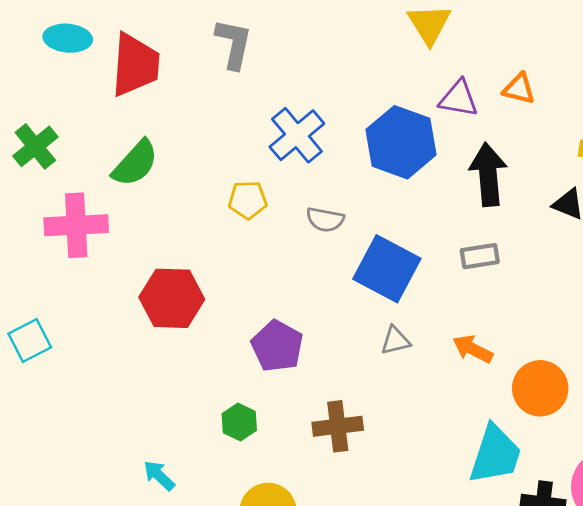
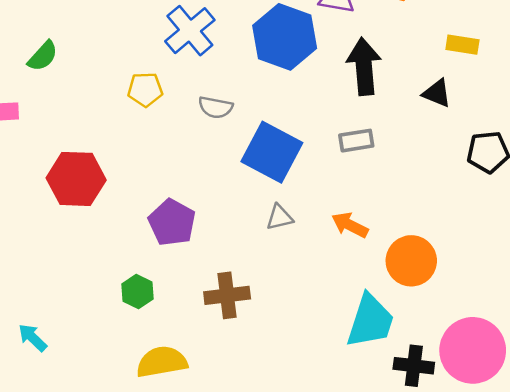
green semicircle: (135, 163) -> (43, 56), size x0.7
cyan arrow: (159, 475) -> (33, 338), moved

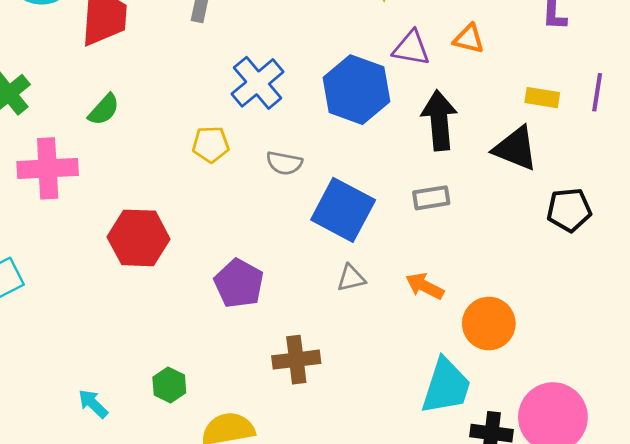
black triangle: (437, 93) -> (516, 148), size x1.5
green hexagon: (137, 292) -> (169, 385), moved

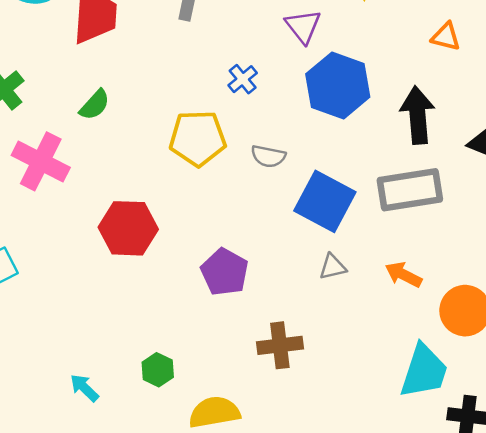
purple triangle: (411, 48) -> (303, 26), moved, turned 42
blue cross: (258, 83) -> (243, 79), size x0.6
yellow pentagon: (211, 144) -> (198, 138), size x1.6
pink cross: (48, 168) -> (41, 161), turned 30
gray rectangle: (431, 198) -> (410, 190), size x1.8

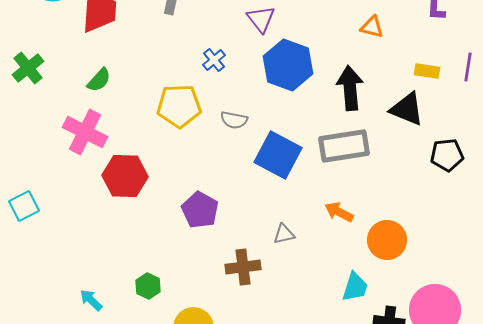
pink cross: (41, 161) -> (85, 132), moved
gray triangle: (333, 267) -> (284, 234), moved
cyan trapezoid: (424, 371) -> (355, 287), size x0.7

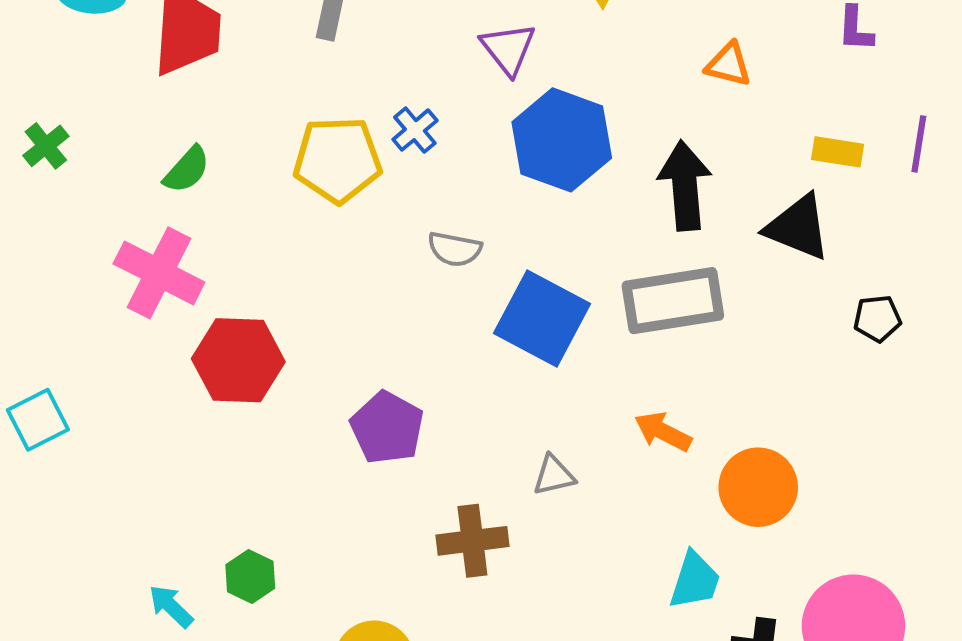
green cross: (28, 68) -> (46, 146), size x0.7
yellow pentagon: (179, 106) -> (338, 160), moved
black pentagon: (447, 155) -> (877, 319), size x0.7
green hexagon: (148, 286) -> (250, 576), moved

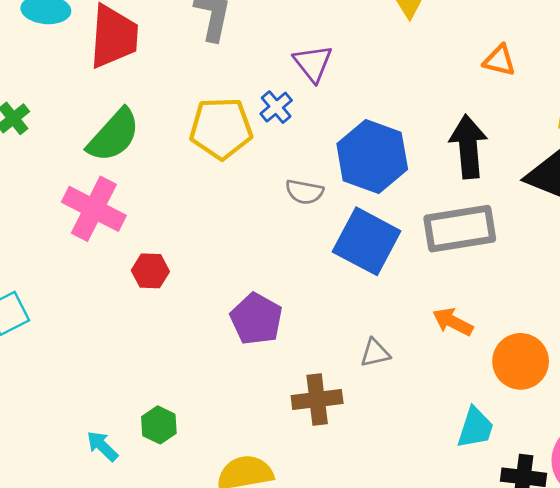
purple triangle: (508, 49) -> (313, 63), moved
blue hexagon: (562, 140) -> (372, 157), moved
green semicircle: (187, 170) -> (114, 135), size x1.6
red hexagon: (238, 360) -> (150, 271), size x0.6

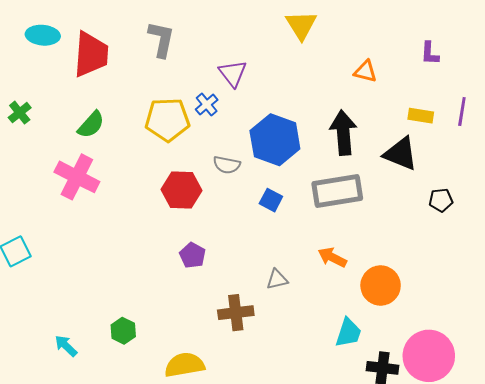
green semicircle: (114, 135) -> (91, 125), size x0.7
blue square: (367, 241) -> (271, 200), size x0.5
red hexagon: (150, 271) -> (181, 190), moved, size x1.5
purple pentagon: (256, 319) -> (193, 255), size x0.7
cyan arrow: (102, 446) -> (66, 346), moved

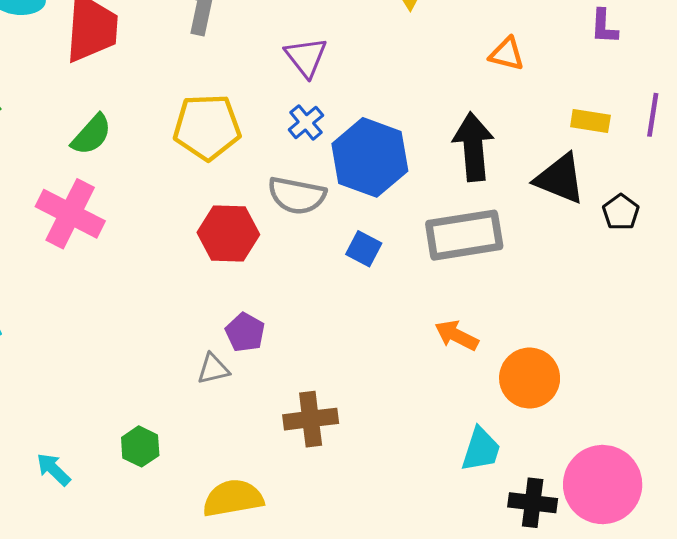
blue cross: (207, 105) -> (306, 122), moved
gray semicircle: (227, 165) -> (297, 195), size x1.4
black pentagon: (441, 200) -> (621, 212), moved, turned -30
gray triangle: (277, 279) -> (213, 369), moved

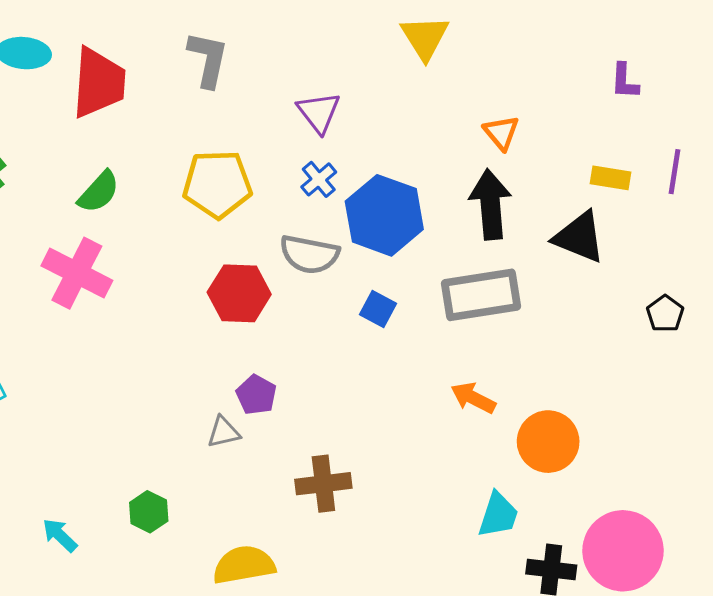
orange triangle: (507, 54) -> (501, 133), moved, turned 36
black pentagon: (621, 212) -> (665, 314), moved

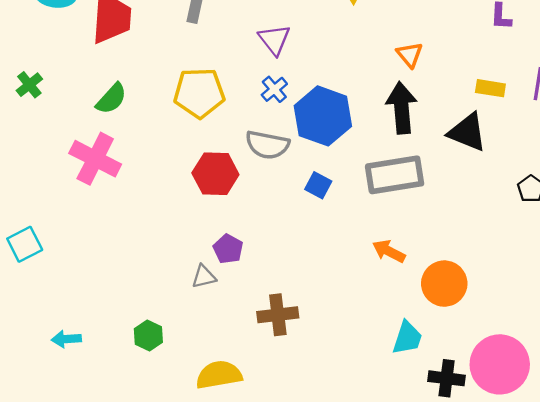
cyan arrow: (60, 535) -> (66, 339), moved, turned -48

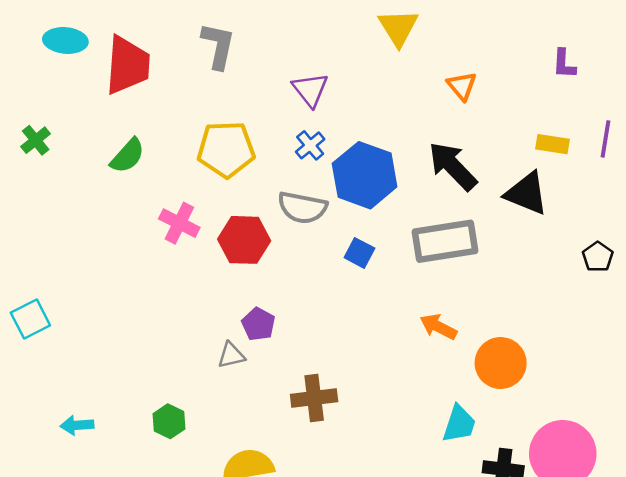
orange triangle: (410, 55) -> (462, 86), moved
black arrow: (401, 108) -> (453, 166), turned -39
pink cross: (95, 159) -> (179, 223), moved, size x0.7

